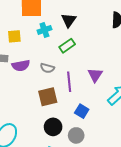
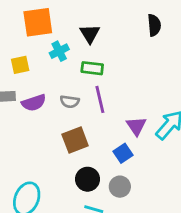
green rectangle: (67, 46) -> (92, 68), turned 49
purple triangle: (95, 75) -> (136, 126), moved
purple line: (69, 82) -> (100, 99), moved
blue square: (82, 111) -> (123, 153), turned 32

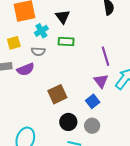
purple line: (100, 99) -> (106, 56), moved
gray semicircle: (70, 102) -> (38, 51), moved

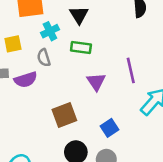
gray semicircle: (38, 51) -> (44, 58), turned 64
purple triangle: (101, 81) -> (96, 82), moved

